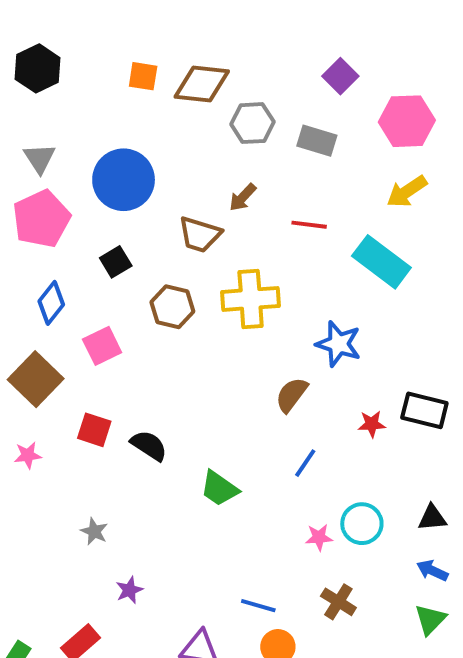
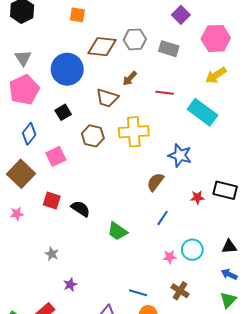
brown diamond: (202, 84) -> (102, 47), moved

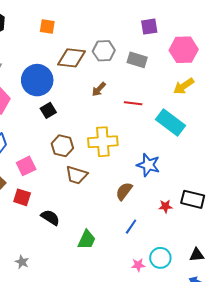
purple square: (181, 15) -> (149, 27), turned 36
brown trapezoid: (107, 98) -> (77, 175), moved
black square: (63, 112) -> (48, 110), moved
red square: (52, 200) -> (22, 197), moved
green trapezoid: (117, 231) -> (87, 240), turned -100

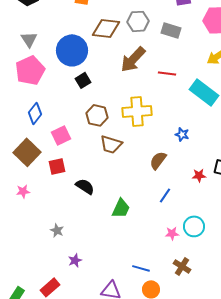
brown arrow: (99, 89) -> (133, 59), size x1.8
blue star: (148, 165) -> (182, 134), size x0.6
red square: (22, 197) -> (57, 166), turned -30

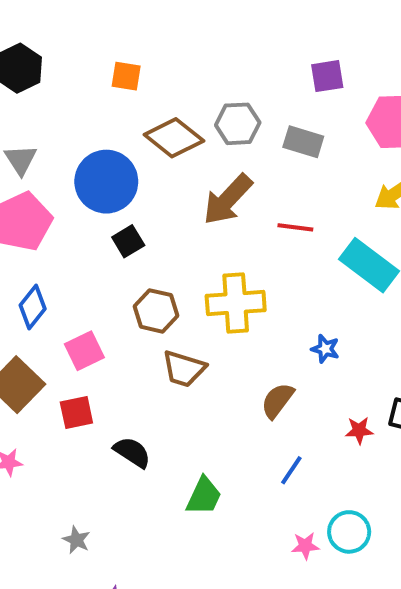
brown diamond: (106, 28) -> (174, 138), turned 32

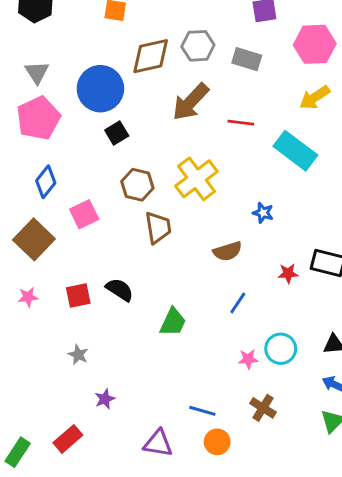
brown diamond: (174, 138) -> (151, 56), turned -51
yellow cross: (236, 303) -> (196, 179), turned -33
brown trapezoid: (184, 369) -> (158, 228), turned -116
brown semicircle: (277, 401) -> (227, 251), turned -144
red square: (76, 412) -> (78, 296), moved

